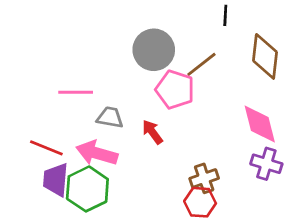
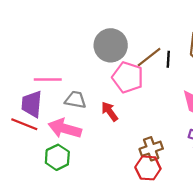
black line: (225, 15) -> (168, 59), moved
purple trapezoid: (56, 180) -> (32, 104), moved
green hexagon: (87, 189) -> (57, 157), size x0.7

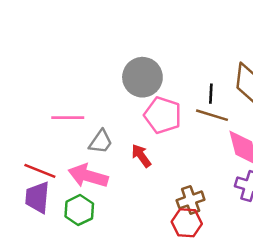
brown line: (149, 57) -> (212, 115), moved, turned 55
gray trapezoid: (75, 100) -> (101, 142), turned 115
purple trapezoid: (32, 104) -> (37, 197), moved

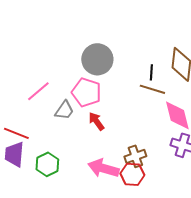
pink pentagon: (163, 115) -> (86, 92), moved
pink line: (68, 118) -> (38, 91), turned -40
pink arrow: (88, 176) -> (103, 168), moved

